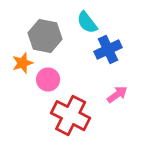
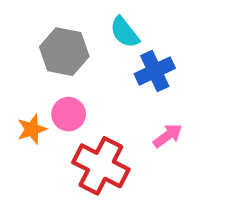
orange star: (23, 63) -> (32, 129), moved

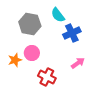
red cross: (101, 166) -> (47, 77), size x0.7

